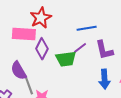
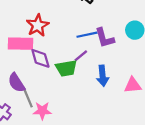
purple diamond: (42, 49) -> (40, 58), turned -40
purple L-shape: (104, 50) -> (105, 38), moved
blue arrow: (104, 79) -> (103, 76), moved

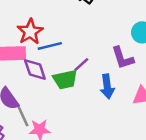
blue line: (87, 35) -> (50, 46), moved
purple L-shape: (105, 38) -> (123, 58), moved

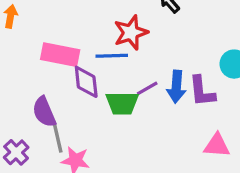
red star: (30, 32) -> (131, 33), moved
blue arrow: (107, 86) -> (176, 87), moved

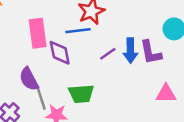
pink rectangle: (60, 55) -> (38, 33), turned 76
green trapezoid: (122, 103) -> (81, 94), moved

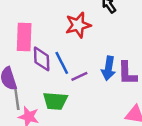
blue line: (78, 31) -> (62, 63), moved, turned 60
purple line: (108, 54) -> (79, 76), moved

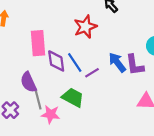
blue arrow: (109, 68) -> (117, 62), turned 140
green trapezoid: (55, 101) -> (73, 97), turned -150

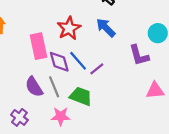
red star: (85, 27) -> (69, 28), moved
blue arrow: (117, 62) -> (106, 28), moved
gray line: (38, 99) -> (54, 87), moved

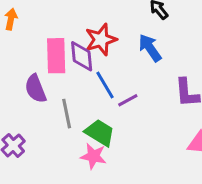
purple diamond: (59, 62) -> (82, 56), moved
purple semicircle: (34, 87) -> (36, 89), moved
pink star: (61, 116) -> (93, 156), moved

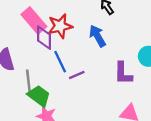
pink rectangle: (56, 56) -> (34, 21), moved, turned -44
green trapezoid: (100, 133) -> (39, 96), moved

